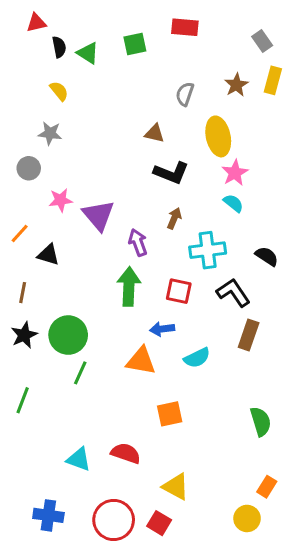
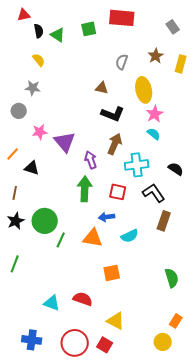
red rectangle: (185, 27) -> (122, 18), size x1.4
yellow rectangle: (273, 80) -> (181, 64), moved
brown arrow: (174, 218) -> (115, 144), size x1.5
green line: (80, 373) -> (61, 240), moved

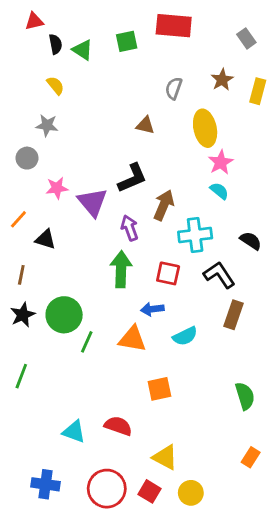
black L-shape: (113, 114) -> (132, 178), moved, turned -45
yellow circle: (163, 342) -> (191, 493), moved

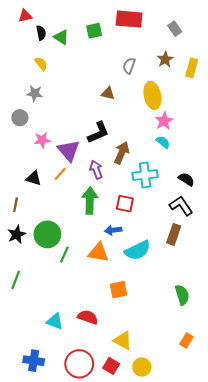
gray rectangle: (246, 38) -> (175, 29), moved
orange line: (18, 219) -> (60, 174), moved
black L-shape: (219, 275) -> (181, 206), moved
cyan semicircle: (185, 336) -> (138, 250), size x1.4

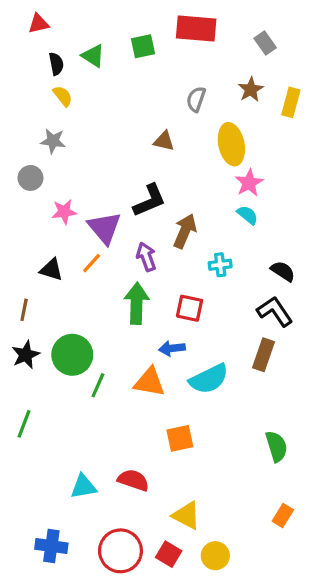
black semicircle: (41, 33) -> (56, 64), moved
cyan cross: (145, 175) -> (220, 265), size x0.6
cyan triangle: (55, 321) -> (84, 487), turned -30

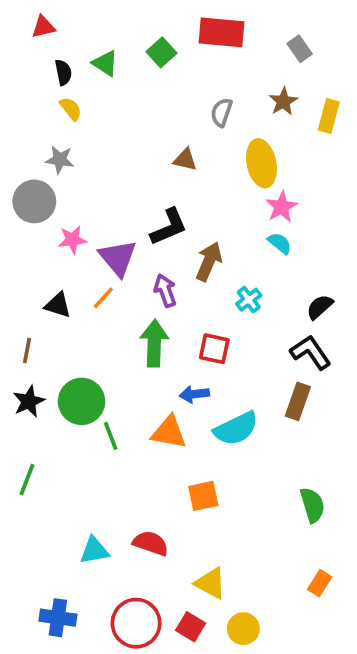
green square: (143, 46) -> (162, 52), turned -30
gray circle: (30, 178) -> (34, 201), size x1.5
cyan cross: (220, 265) -> (249, 300), turned -30
black semicircle: (283, 271) -> (320, 307), turned -75
green line: (98, 385) -> (111, 436), turned -45

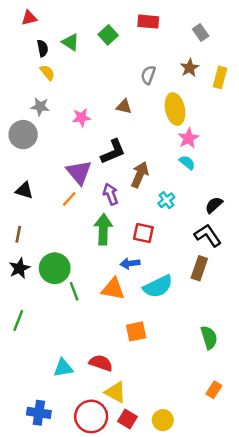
red rectangle: (222, 32) -> (148, 22), size x0.7
pink star: (72, 240) -> (81, 118), moved
black triangle: (58, 305) -> (24, 190), moved
yellow triangle: (211, 583) -> (115, 392), moved

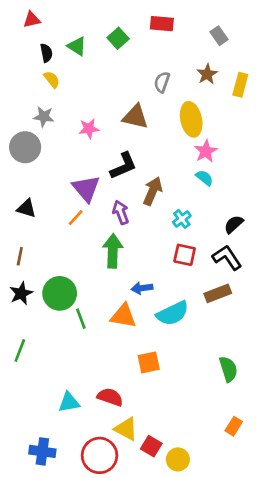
brown triangle: (124, 107) -> (135, 117), size x1.5
red square: (143, 233) -> (185, 255), moved
brown rectangle: (199, 268) -> (218, 293), turned 50
red square: (128, 419) -> (151, 446), moved

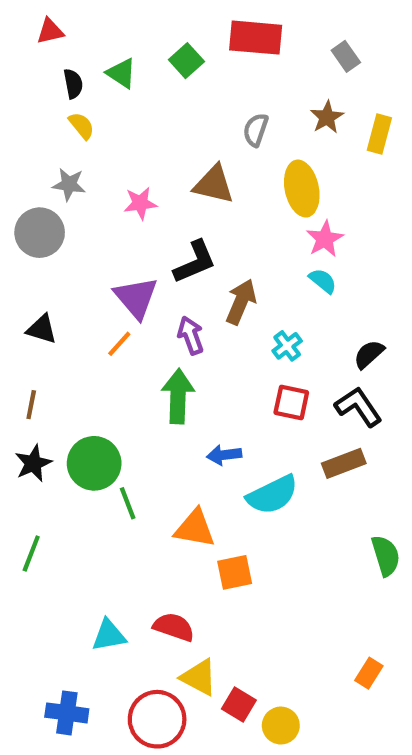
red rectangle: (162, 24) -> (256, 38), size x1.4
orange triangle: (123, 316) -> (195, 528), moved
green semicircle: (228, 369) -> (386, 556), moved

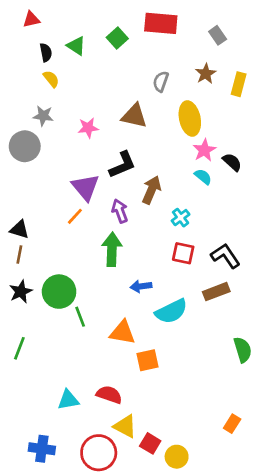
black triangle: (42, 329) -> (19, 229), moved
black semicircle: (369, 354) -> (232, 162), moved, turned 84

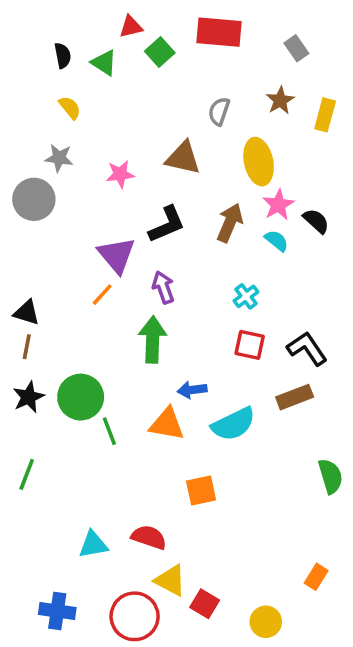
red triangle: (31, 19) -> (131, 27), moved
black semicircle: (46, 52) -> (63, 56), moved
brown arrow: (152, 190) -> (230, 223), moved
orange triangle: (122, 332) -> (167, 424), moved
yellow circle: (177, 457) -> (266, 622), moved

